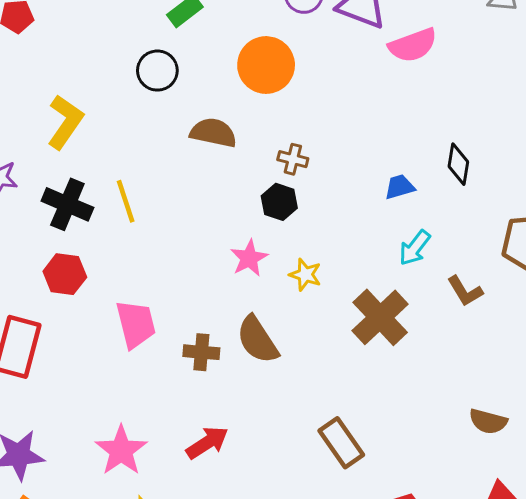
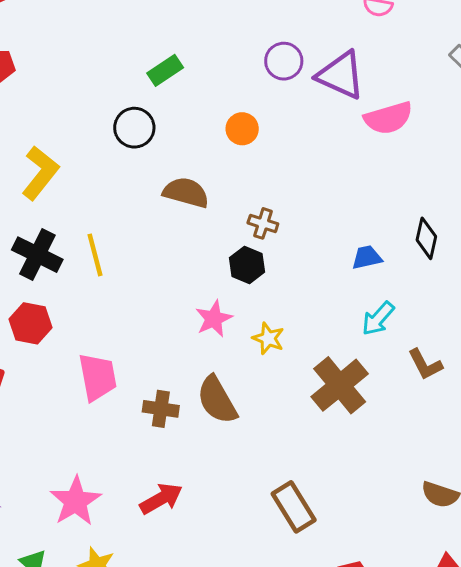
orange circle: (266, 65) -> (242, 129), size x0.6

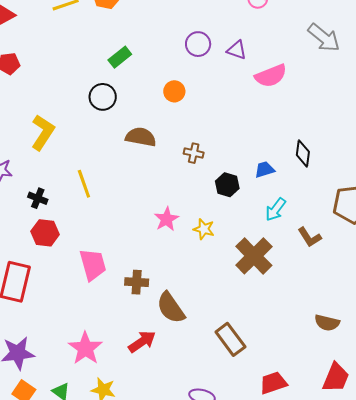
purple triangle: (341, 75) -> (237, 50), size x0.6
black cross: (37, 255) -> (38, 198), moved, size x0.6
black hexagon: (247, 265) -> (227, 185), moved
brown semicircle: (217, 400) -> (171, 308), moved

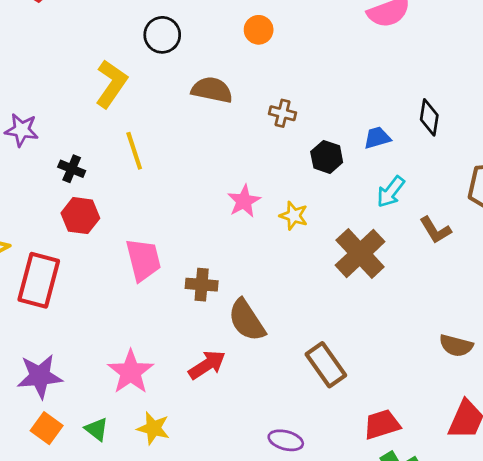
yellow L-shape: (43, 132) -> (111, 84), moved

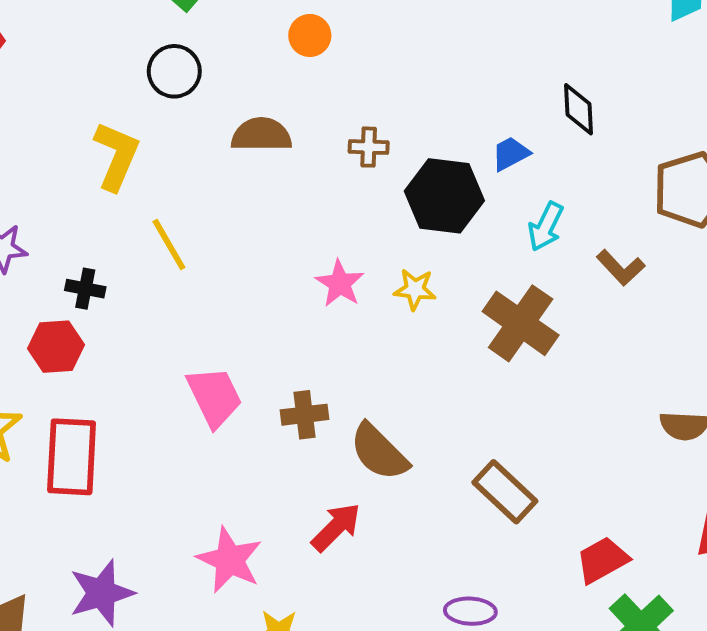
black hexagon: (327, 157) -> (444, 196), size x1.6
red hexagon: (80, 216) -> (56, 347), moved

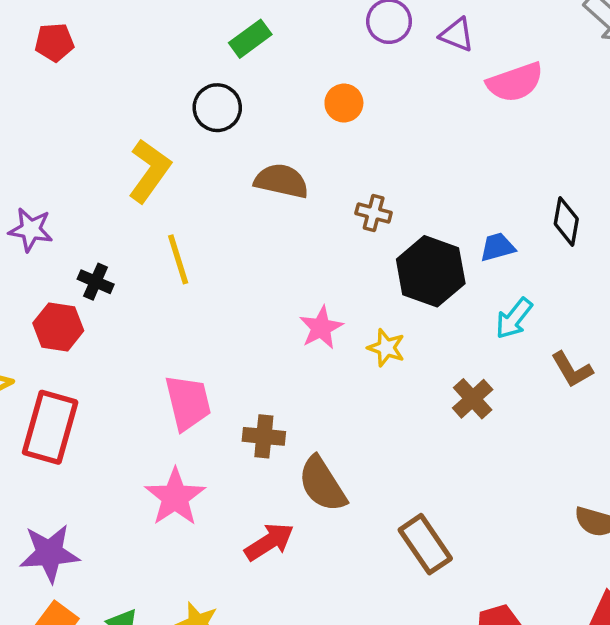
brown cross: (521, 323) -> (473, 399), size x0.6
pink star: (230, 560) -> (175, 497), moved

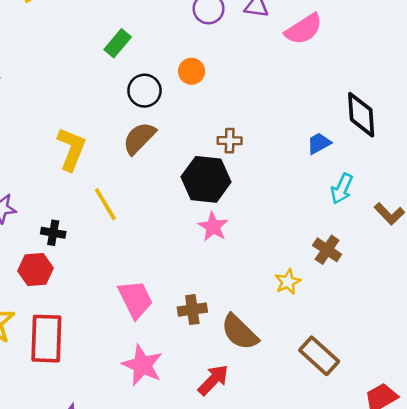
black circle: (217, 108) -> (144, 91), moved
brown semicircle: (281, 181) -> (139, 138), moved, turned -45
black diamond: (566, 221) -> (361, 115), size x1.4
black hexagon: (431, 271) -> (206, 179), moved
yellow star: (386, 348) -> (288, 282), moved, turned -30

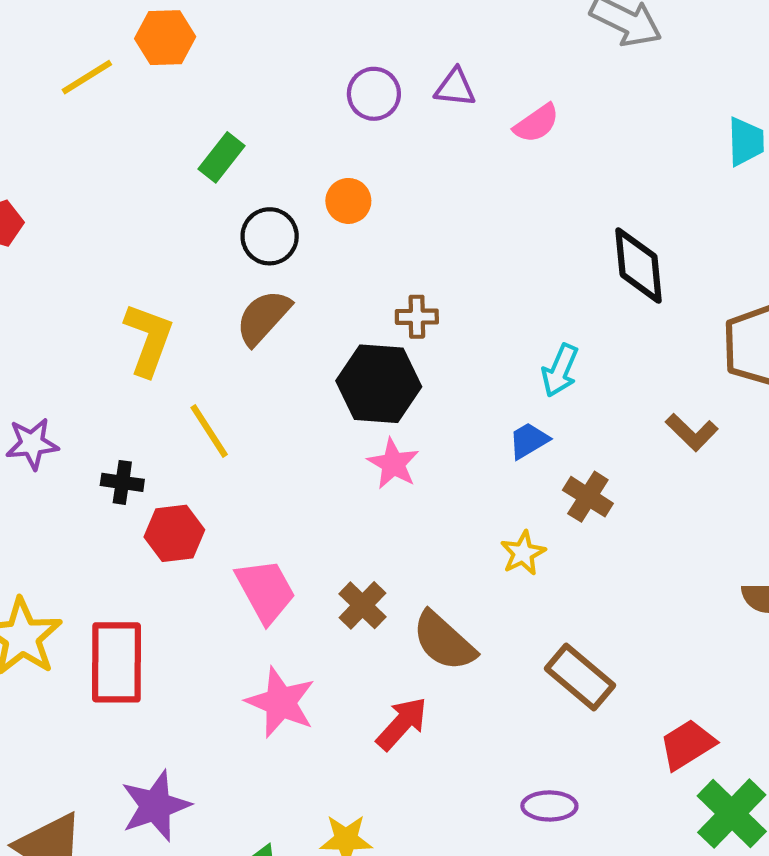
pink semicircle: (304, 29) -> (536, 123), size x0.7
blue trapezoid: (319, 143) -> (529, 441), moved
cyan arrow: (342, 189) -> (560, 370), moved
red hexagon: (35, 270) -> (174, 533), moved
brown cross: (192, 310) -> (363, 605), turned -36

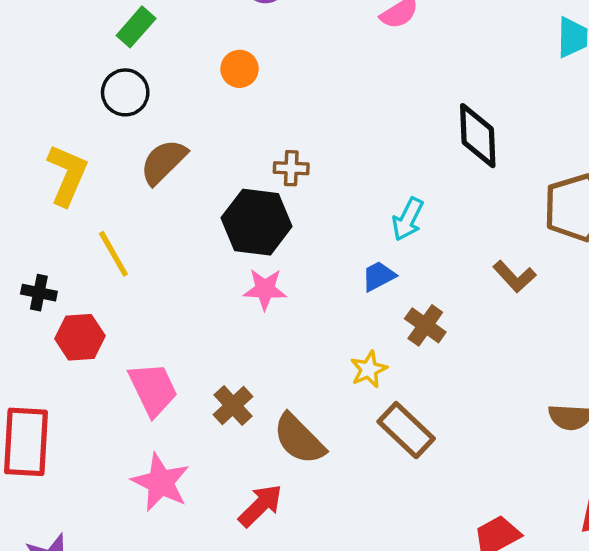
black circle: (270, 236) -> (125, 92), moved
pink star: (393, 464) -> (265, 289), turned -30
brown rectangle: (580, 677) -> (406, 430), moved

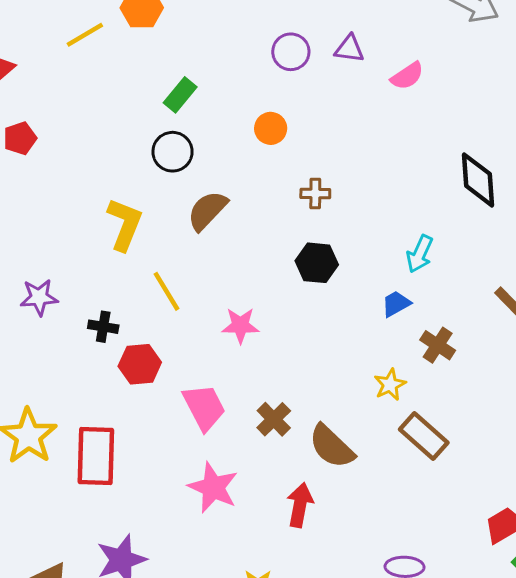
brown cross: (291, 168) -> (315, 194), moved
black hexagon: (257, 222) -> (317, 263), moved, size x0.7
pink star: (265, 289) -> (240, 326), moved
red arrow: (260, 506) -> (300, 505), turned -33

